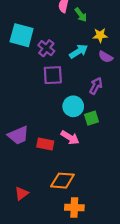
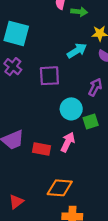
green arrow: (81, 15) -> (79, 12), turned -48
purple cross: (46, 48) -> (13, 67), moved
pink arrow: (70, 138) -> (68, 142), turned -96

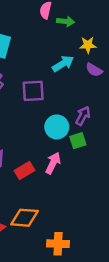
purple arrow: (95, 87) -> (83, 116), moved
red rectangle: (41, 149) -> (24, 170), turned -42
orange diamond: (60, 188) -> (24, 218), moved

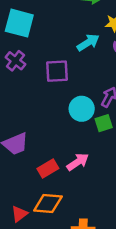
pink arrow: (53, 163) -> (78, 162), moved, turned 30
red rectangle: (24, 170) -> (48, 168), moved

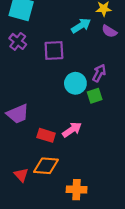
red rectangle: (48, 168) -> (46, 135), turned 48
red triangle: (19, 214) -> (21, 175), turned -35

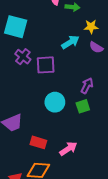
purple cross: (18, 41) -> (23, 57), moved
cyan circle: (75, 83) -> (55, 102), moved
pink arrow: (72, 130) -> (68, 149), moved

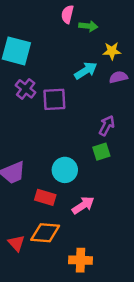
purple semicircle: (96, 47) -> (118, 77), turned 136
cyan circle: (55, 102) -> (65, 170), moved

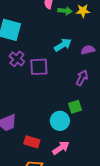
yellow star: (112, 51) -> (83, 11), moved
purple arrow: (107, 125) -> (82, 78), moved
cyan circle: (65, 170) -> (60, 121), moved

